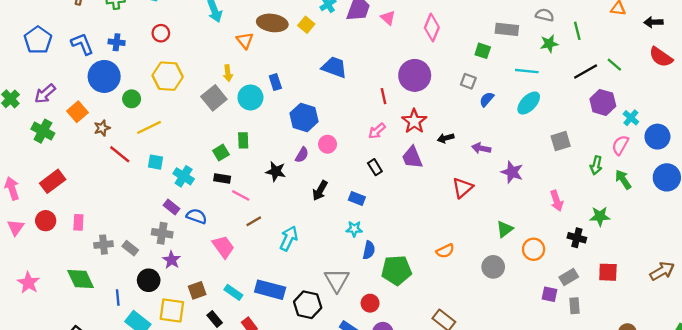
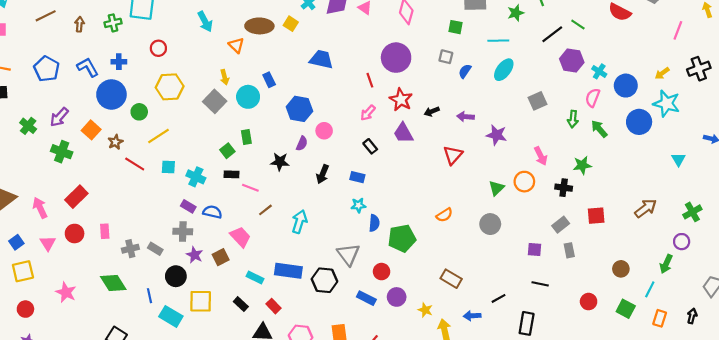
orange circle: (534, 249) -> (524, 182), moved
brown square: (197, 290) -> (221, 257), moved
purple square: (550, 294) -> (535, 249), moved

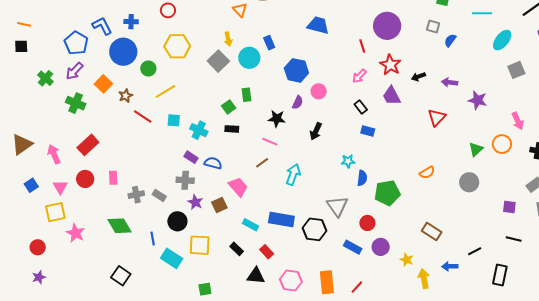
blue pentagon: (47, 69) -> (76, 43), moved
cyan ellipse: (504, 70) -> (502, 40), moved
blue rectangle: (357, 177) -> (368, 131), moved
pink line: (250, 188) -> (270, 142), moved
yellow square: (23, 271) -> (55, 212), moved

